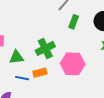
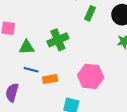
pink hexagon: (73, 64) -> (91, 76), moved
orange rectangle: (40, 73) -> (50, 79), moved

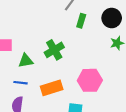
blue line: (31, 70) -> (21, 83), moved
orange rectangle: (50, 79) -> (52, 88), size x1.5

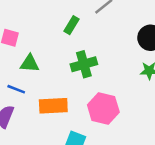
green rectangle: (81, 21) -> (72, 25), moved
green cross: (54, 50) -> (84, 64), moved

